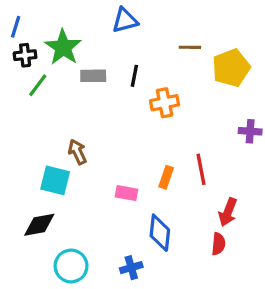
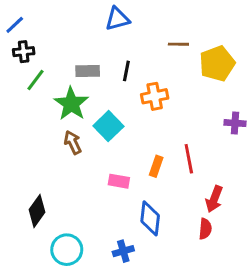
blue line: (16, 27) -> (15, 25), turned 30
green star: (63, 47) -> (71, 104), moved
cyan square: (55, 180) -> (108, 126), moved, turned 32
black diamond: (39, 225) -> (37, 211), turned -44

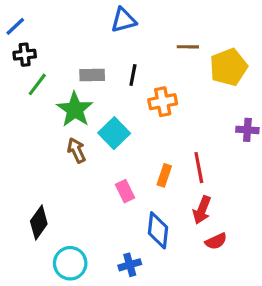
pink rectangle: (119, 181) -> (125, 191), turned 54
red arrow: (214, 199) -> (202, 210), moved
red semicircle: (205, 229) -> (216, 241), turned 60

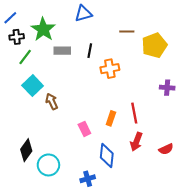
green star: (75, 110) -> (43, 29), moved
cyan square: (114, 133) -> (33, 86), moved
red semicircle: (216, 241) -> (166, 149), moved
cyan circle: (70, 263) -> (48, 165), moved

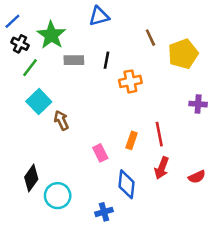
brown line: (127, 32) -> (150, 38), turned 64
black cross: (17, 37) -> (20, 44), turned 32

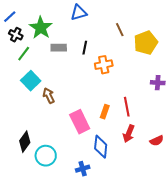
pink rectangle: (100, 153) -> (80, 122), size x1.6

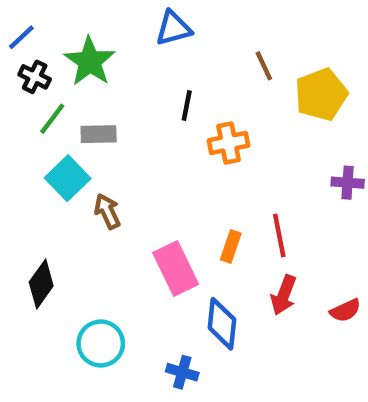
gray rectangle: (59, 48) -> (99, 134), moved
black diamond: (25, 142) -> (41, 284), moved
blue cross: (83, 169) -> (182, 372), turned 32

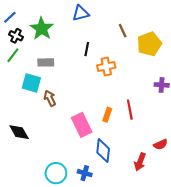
green line: (52, 119) -> (13, 55), moved
cyan square: (68, 178) -> (31, 83), turned -30
black diamond: (41, 284) -> (19, 132), turned -65
red arrow: (284, 295) -> (140, 162), moved
cyan circle: (101, 343) -> (56, 173), moved

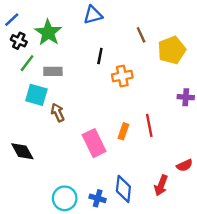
green line: (13, 55) -> (27, 63), moved
blue diamond: (103, 151) -> (123, 189), moved

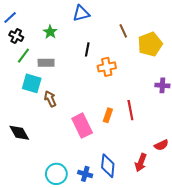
green star: (48, 33) -> (50, 32), moved, size x0.6

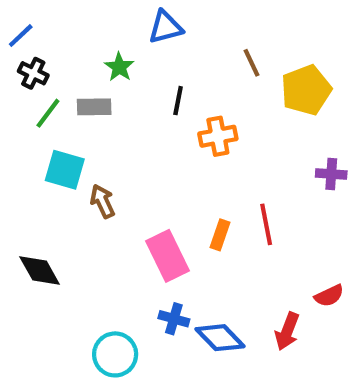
green star: (50, 32) -> (119, 67), moved
gray rectangle: (46, 63) -> (94, 107), moved
blue diamond: (108, 166) -> (220, 338), turned -50
blue cross: (85, 174) -> (174, 319), moved

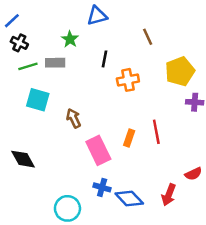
yellow pentagon: (306, 90) -> (180, 71), moved
green line: (48, 113) -> (28, 66), turned 36
brown arrow: (103, 201) -> (74, 118), moved

